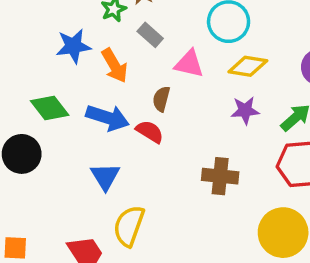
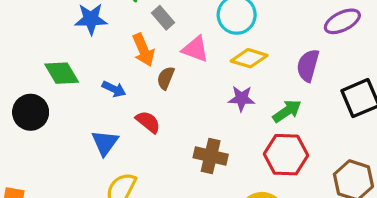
orange arrow: (115, 66) -> (143, 50), moved
blue arrow: (108, 118) -> (114, 89), size x0.6
red semicircle: (150, 132) -> (148, 122), moved

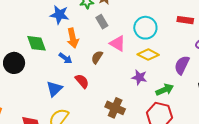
orange arrow: (143, 50) -> (73, 38), moved

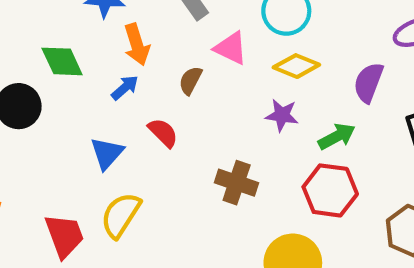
blue arrow: (65, 58) -> (125, 88), turned -72

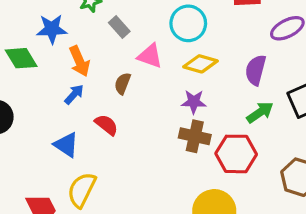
green diamond: (62, 61) -> (21, 58), moved
green arrow: (337, 136) -> (260, 112), moved
blue triangle: (107, 153) -> (66, 145), turned -32
brown cross: (237, 183) -> (195, 136), moved

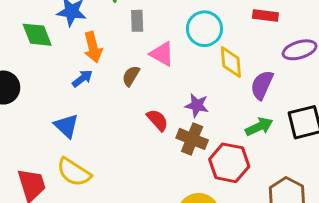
gray rectangle: (119, 27) -> (137, 21), turned 30
yellow diamond: (200, 64) -> (231, 62), moved, turned 60
red semicircle: (106, 125) -> (157, 120), moved
yellow semicircle: (82, 190) -> (74, 172), turned -93

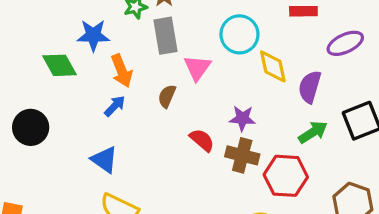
gray rectangle: (137, 21) -> (166, 36), size x1.5
pink triangle: (162, 54) -> (197, 68), turned 44

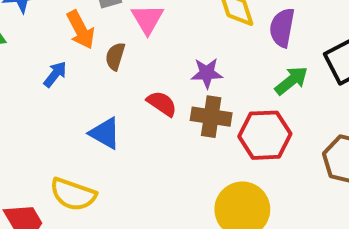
orange arrow: (122, 71) -> (81, 30), moved
blue triangle: (104, 160) -> (105, 133), moved

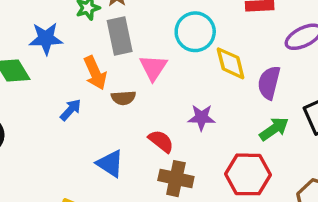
brown semicircle: (115, 56) -> (123, 98), turned -115
brown cross: (211, 117) -> (176, 179), moved

